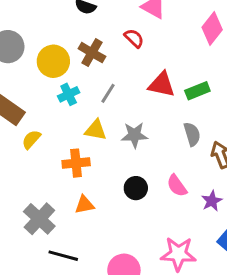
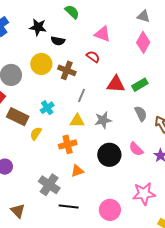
yellow circle: (53, 61) -> (41, 64), moved
cyan cross: (69, 94) -> (47, 108), moved
black circle: (136, 188) -> (109, 155), size x1.5

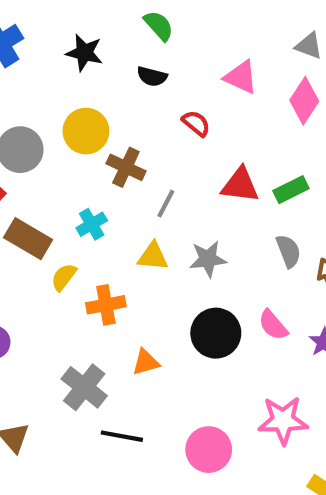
pink triangle: (103, 34) -> (241, 77), moved
black semicircle: (58, 41) -> (152, 76), moved
brown cross: (67, 70) -> (126, 167), moved
orange cross: (68, 144) -> (106, 305), moved

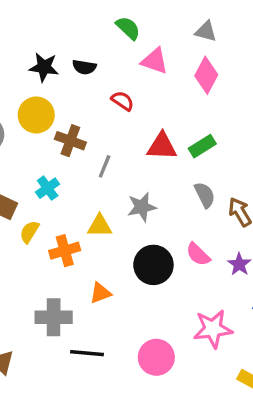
green semicircle: (159, 26) -> (128, 28), moved
black star: (84, 53) -> (44, 67), moved
yellow triangle: (153, 256) -> (100, 226), moved
gray cross: (84, 387) -> (54, 317), turned -33

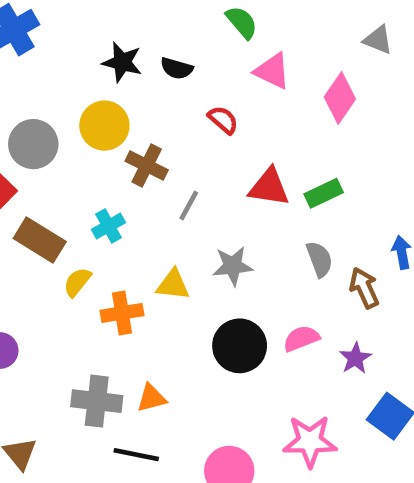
gray triangle: (206, 31) -> (378, 40), moved
pink semicircle: (198, 254) -> (301, 338), turned 108
orange triangle: (100, 293) -> (152, 398), moved

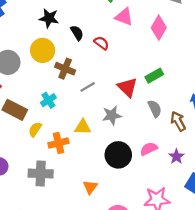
black semicircle: (177, 68) -> (77, 33), moved, turned -133
red triangle: (269, 187) -> (127, 87), moved, turned 40
gray line: (189, 205) -> (88, 87), turned 35
orange triangle: (152, 398) -> (90, 187), moved, turned -35
gray cross: (97, 401) -> (41, 173), moved

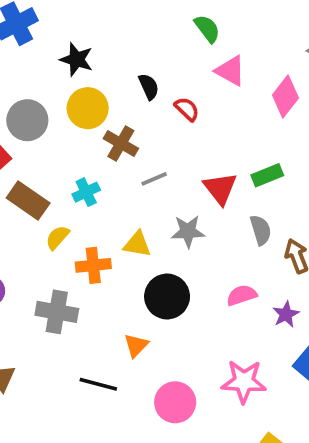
black star: (49, 18) -> (77, 59), moved
black circle: (118, 155) -> (167, 297), moved

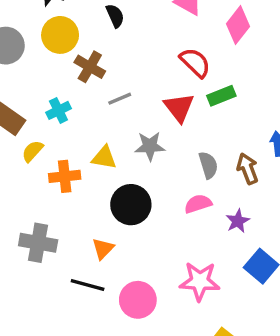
red semicircle: (187, 109) -> (195, 62), moved, size x1.4
gray semicircle: (261, 230) -> (208, 165), moved
gray cross: (57, 312) -> (38, 243), moved
black line: (98, 384) -> (88, 285), moved

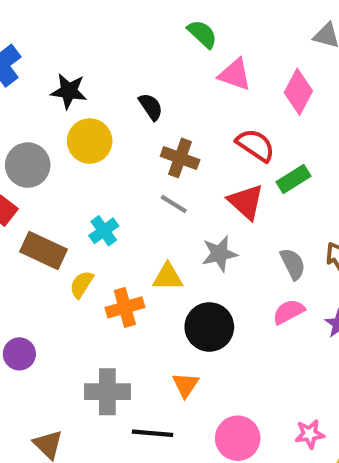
brown cross: (90, 67) -> (180, 158), moved
gray line: (120, 99) -> (174, 204), turned 65
pink star: (200, 281) -> (310, 434), moved, size x0.6
black line: (88, 285) -> (152, 433), moved

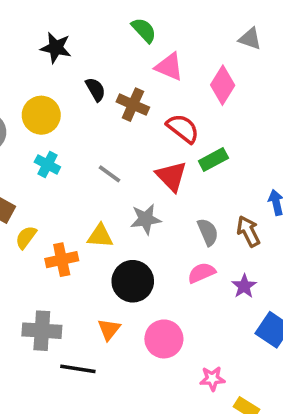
black star: (69, 91) -> (56, 48), moved
brown cross: (180, 158) -> (133, 105), moved
cyan cross: (104, 231) -> (47, 164), moved, turned -30
pink circle: (238, 438) -> (164, 339), moved

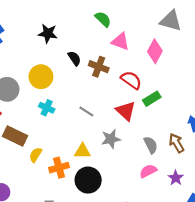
gray triangle: (250, 39) -> (171, 21), size x1.5
black circle: (133, 281) -> (88, 180), moved

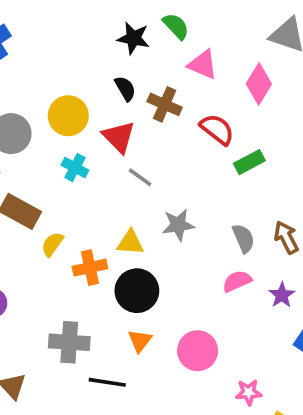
black star: (48, 33) -> (133, 38), moved
red triangle: (126, 111) -> (119, 137), moved

